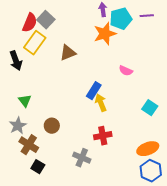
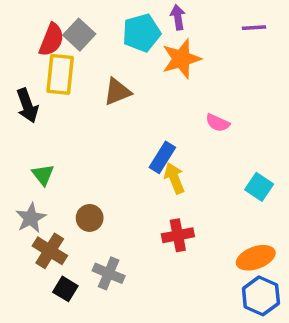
cyan pentagon: (121, 19) -> (142, 33), moved
yellow rectangle: (35, 43) -> (60, 74), turned -30
gray cross: (82, 158) -> (109, 273), moved

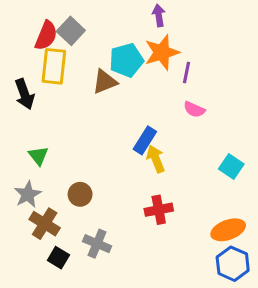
purple line: (254, 28) -> (186, 72), moved, turned -75
cyan pentagon: (142, 33) -> (126, 60), moved

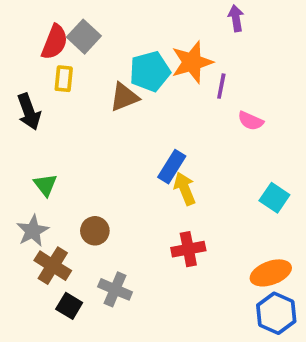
purple arrow: (159, 15) -> (236, 18), moved
yellow rectangle: (54, 66) -> (64, 79), size x0.6
pink semicircle: (194, 110) -> (251, 121), moved

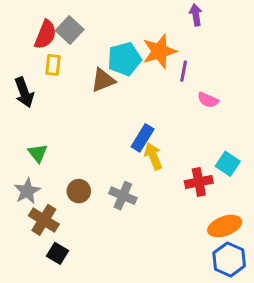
red cross: (188, 249) -> (199, 182), moved
gray cross: (115, 289) -> (123, 196), moved

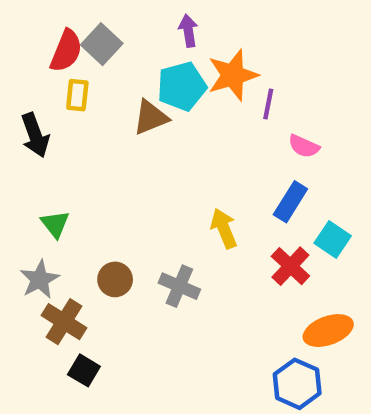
purple arrow: (196, 15) -> (188, 31), moved
blue rectangle: (143, 138) -> (290, 202), moved
red cross: (199, 182) -> (290, 266), turned -36
blue hexagon: (229, 259) -> (297, 384), moved

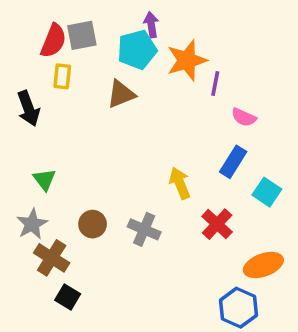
gray square: (102, 44) -> (82, 35), turned 36
cyan pentagon: (182, 86) -> (137, 50), moved
red cross: (290, 266) -> (217, 224), moved

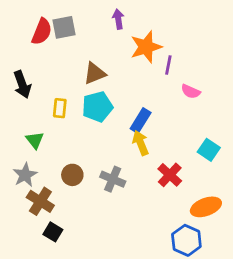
cyan pentagon: (137, 50) -> (97, 107), moved
yellow rectangle: (62, 76) -> (60, 108), moved
blue rectangle: (233, 162) -> (141, 121), moved

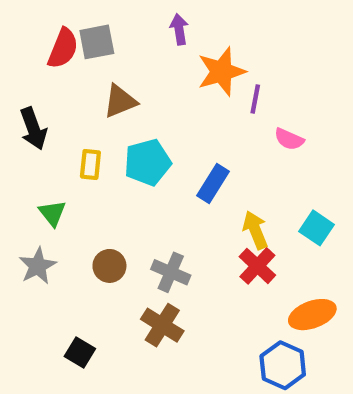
brown triangle: (95, 73) -> (120, 101), moved
yellow arrow: (141, 143) -> (255, 230), moved
brown cross: (40, 201) -> (162, 325), moved

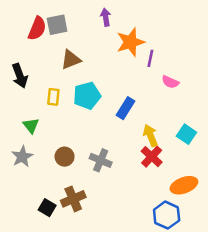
brown cross: (162, 325) -> (73, 199), moved, turned 35

